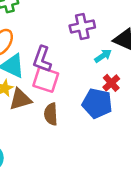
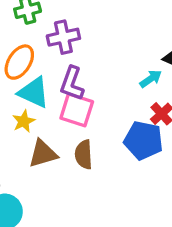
purple cross: (82, 27) -> (63, 37), moved
brown triangle: (20, 99) -> (43, 154), moved

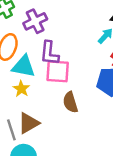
brown triangle: (43, 154) -> (29, 123), moved

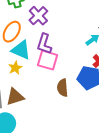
purple cross: (35, 21) -> (38, 16), turned -30
brown semicircle: (70, 102) -> (63, 88), moved

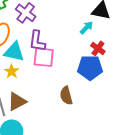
brown semicircle: (63, 88) -> (66, 96), moved

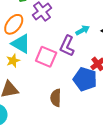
cyan arrow: (86, 28) -> (83, 30), moved
purple L-shape: (37, 41) -> (67, 46), moved

